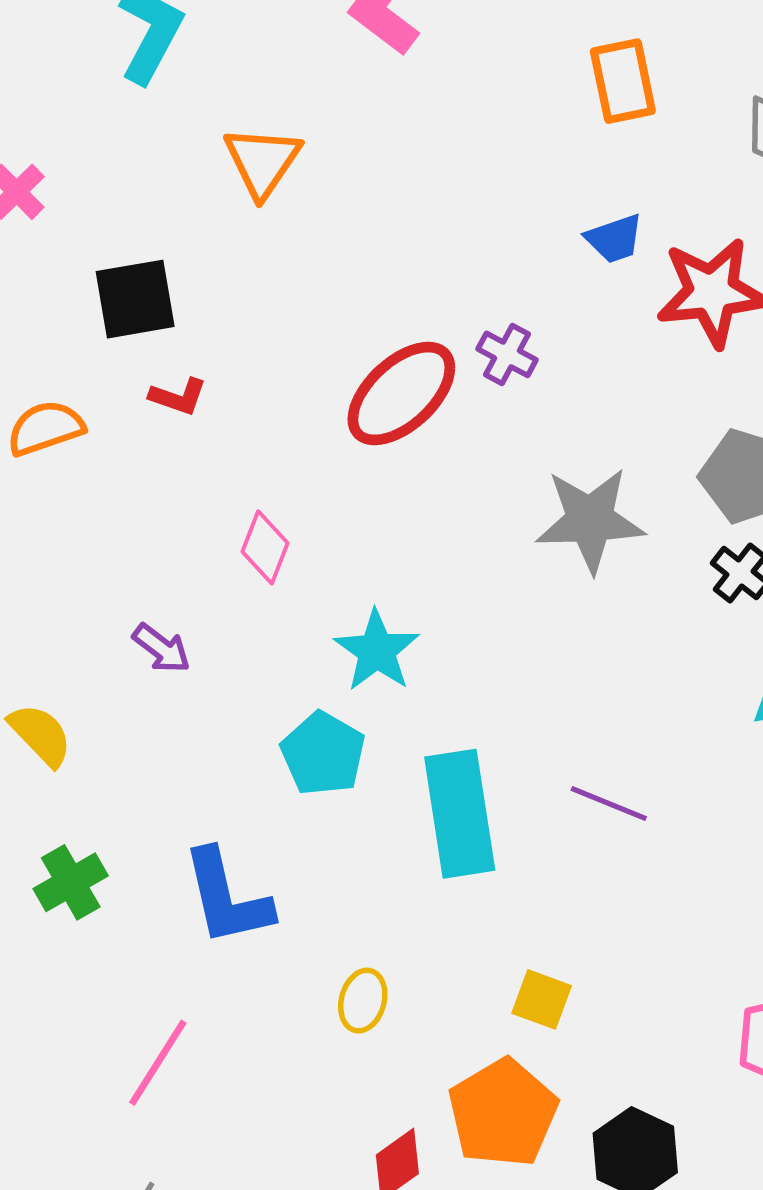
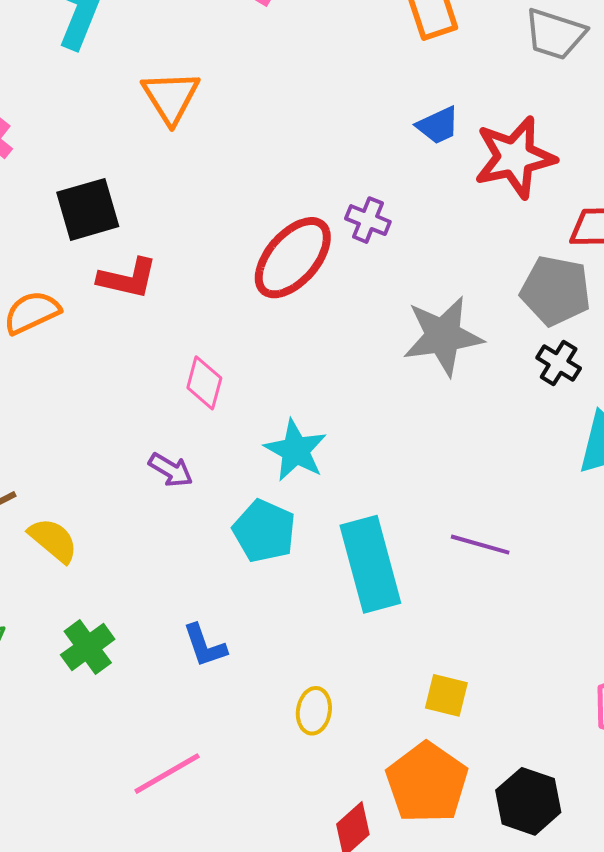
red L-shape: (178, 397) -> (128, 278), size x1.4
purple arrow: (162, 648) -> (171, 470), moved
blue L-shape: (227, 898) -> (205, 646), size x0.6
pink line: (158, 1063) -> (167, 774), turned 34

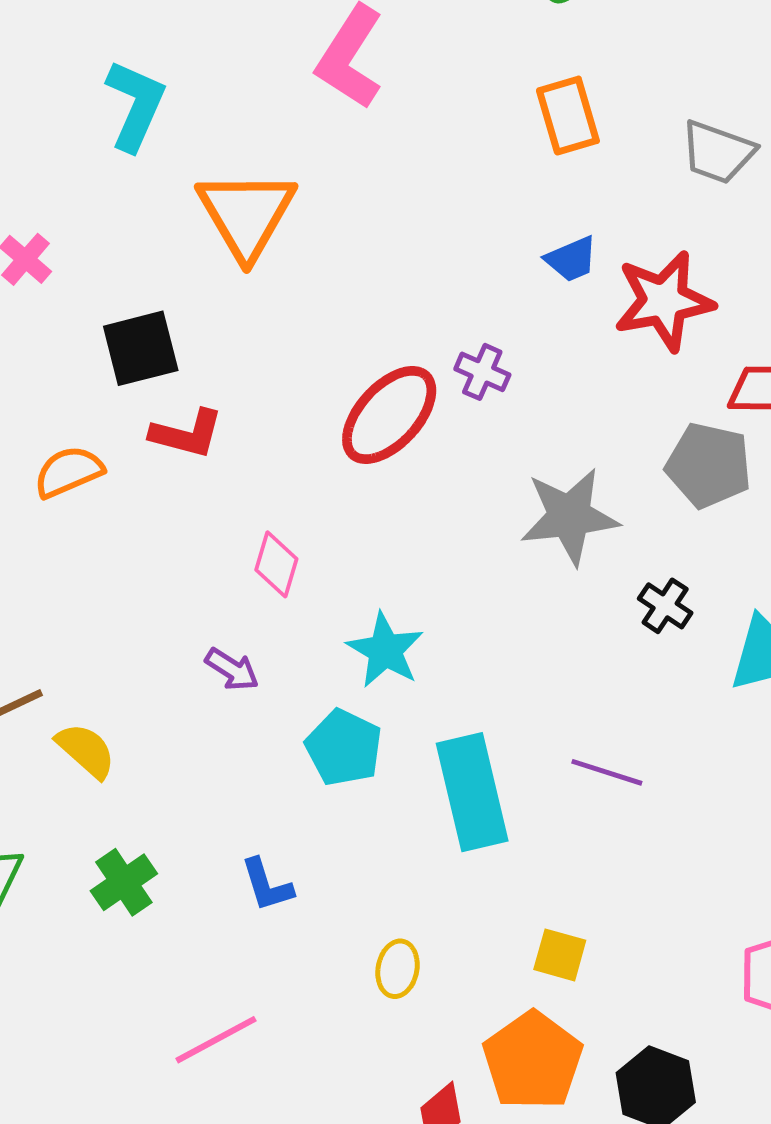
orange triangle: (171, 97) -> (246, 214), size x1.4
black cross: (559, 363) -> (665, 606), moved

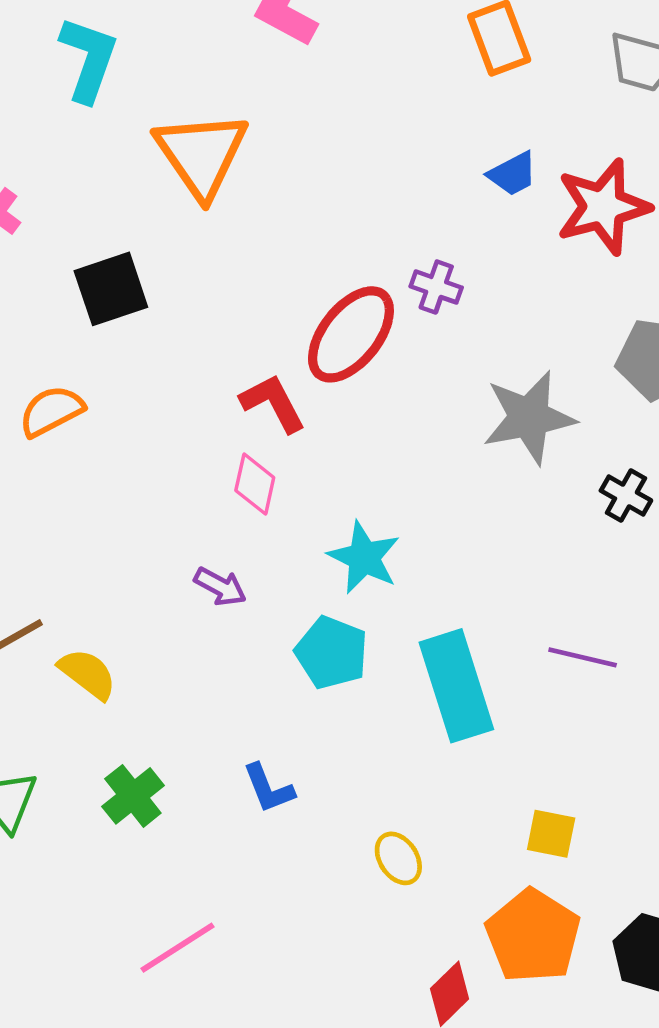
red L-shape: (187, 434) -> (273, 403), moved, turned -128
yellow ellipse: (398, 969) -> (398, 858), turned -40
pink line: (216, 1040) -> (178, 948), moved

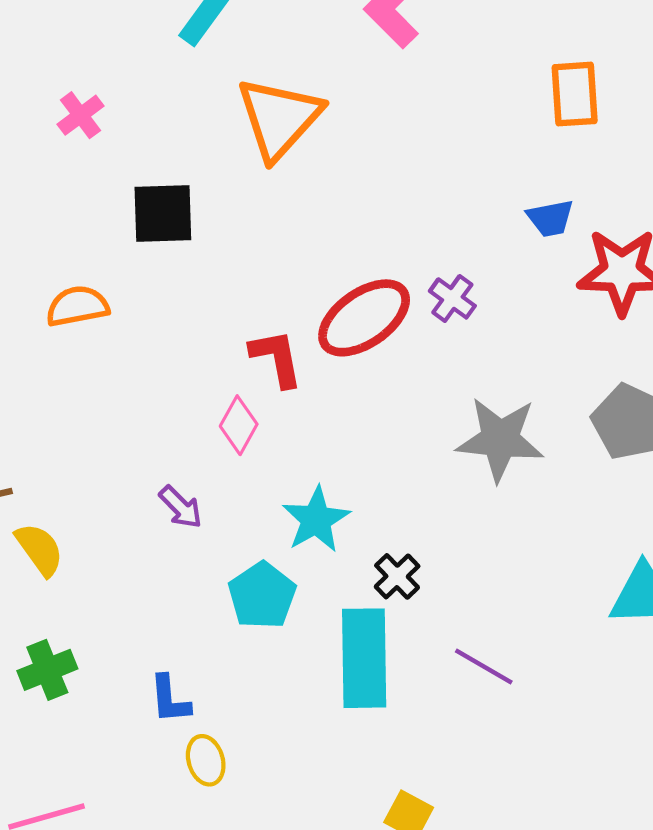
black cross: (626, 496) -> (397, 576), moved
yellow ellipse: (398, 858) -> (206, 760), moved

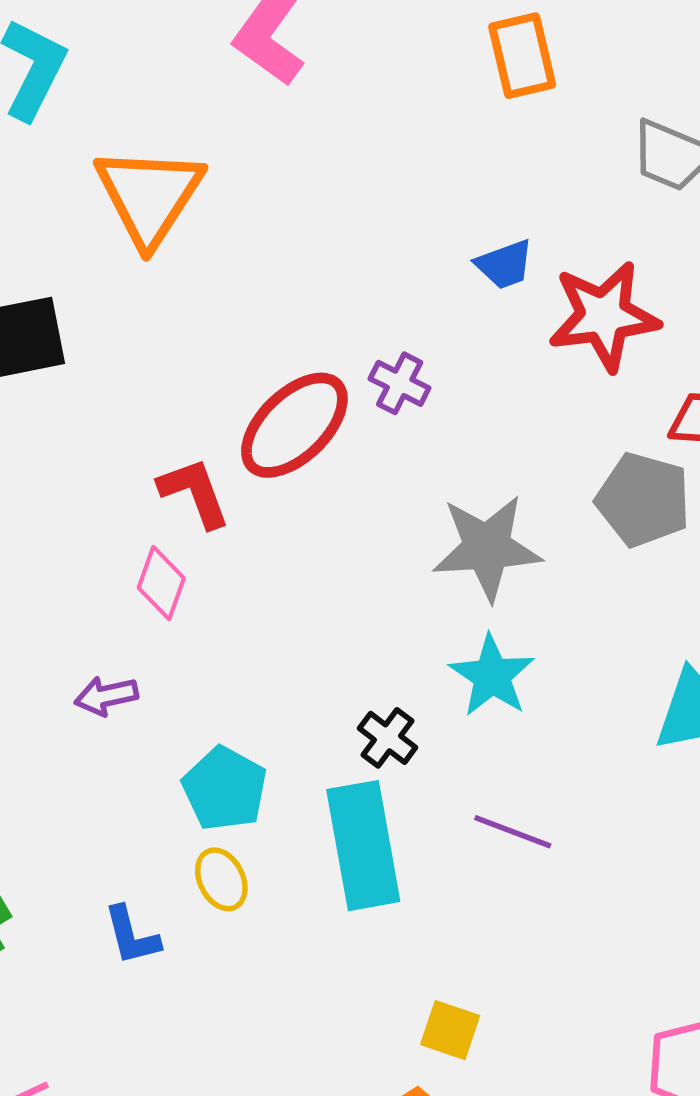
orange rectangle: (575, 94) -> (522, 56), moved
purple arrow: (181, 507) -> (106, 696), turned 132
cyan star: (316, 520) -> (492, 676), moved
yellow ellipse: (206, 760) -> (221, 879), moved

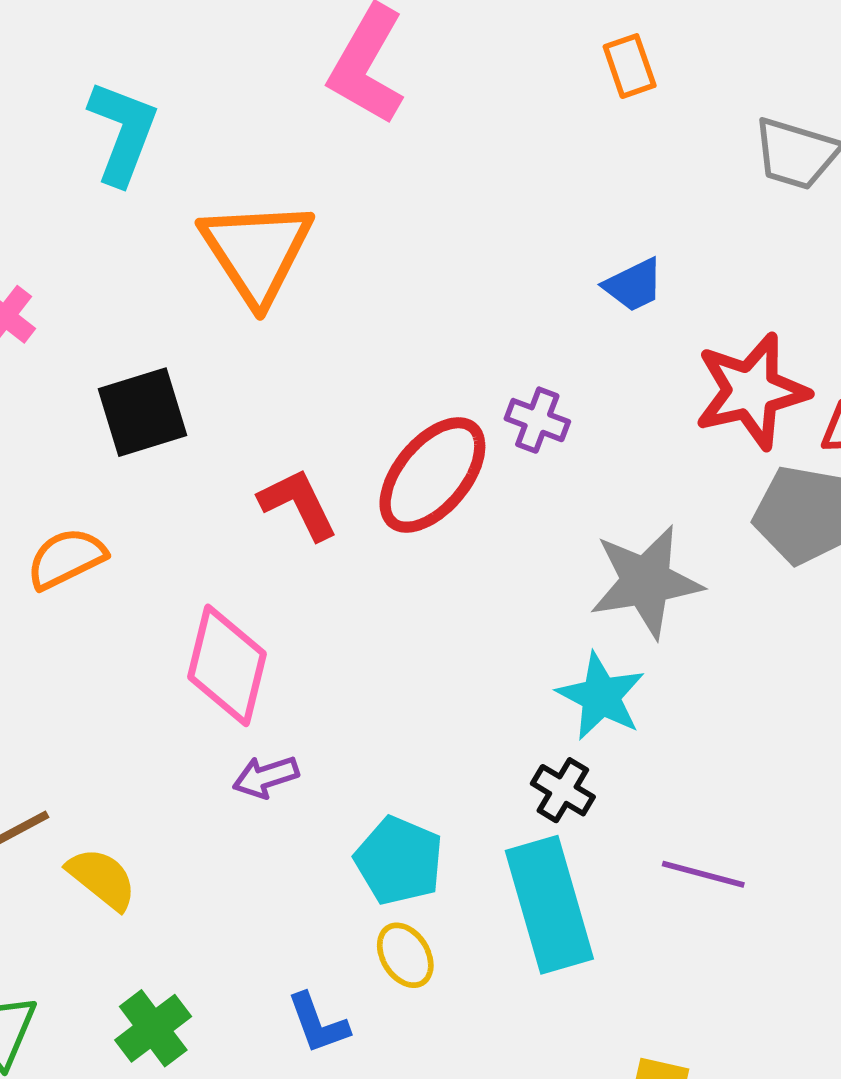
orange rectangle: (522, 56) -> (630, 66), size x0.7
red star: (604, 316) -> (751, 391), moved
red L-shape: (194, 493) -> (298, 504), moved
pink diamond: (161, 583) -> (227, 665), moved, size x1.6
cyan star: (492, 676) -> (601, 696), moved

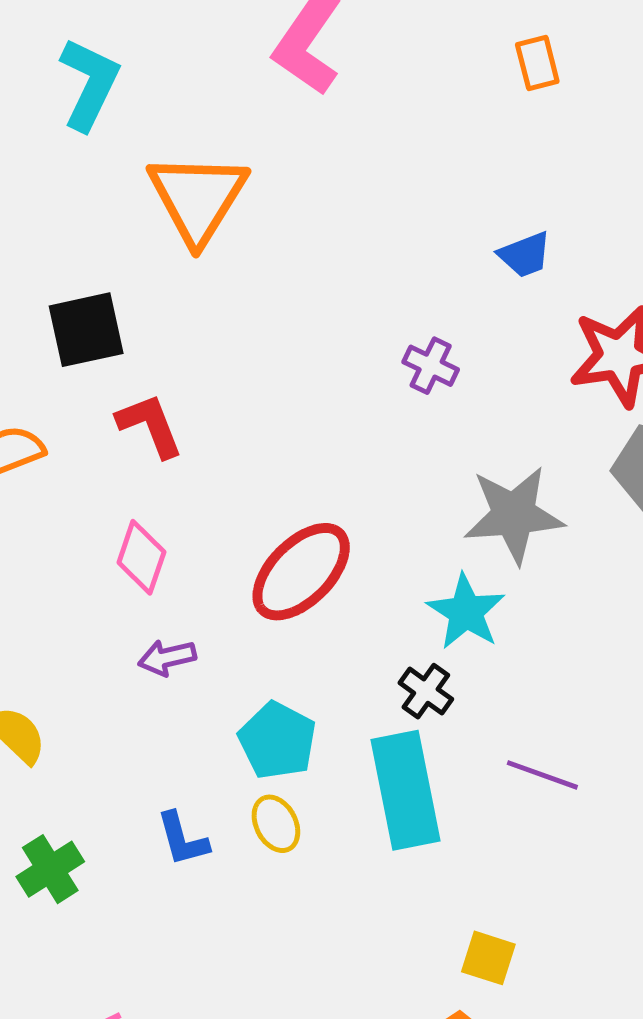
red ellipse: (432, 475) -> (301, 572), moved
red L-shape: (298, 504) -> (150, 425), moved
pink diamond: (227, 665) -> (141, 557), size x0.7
blue L-shape: (318, 1023) -> (183, 839), moved

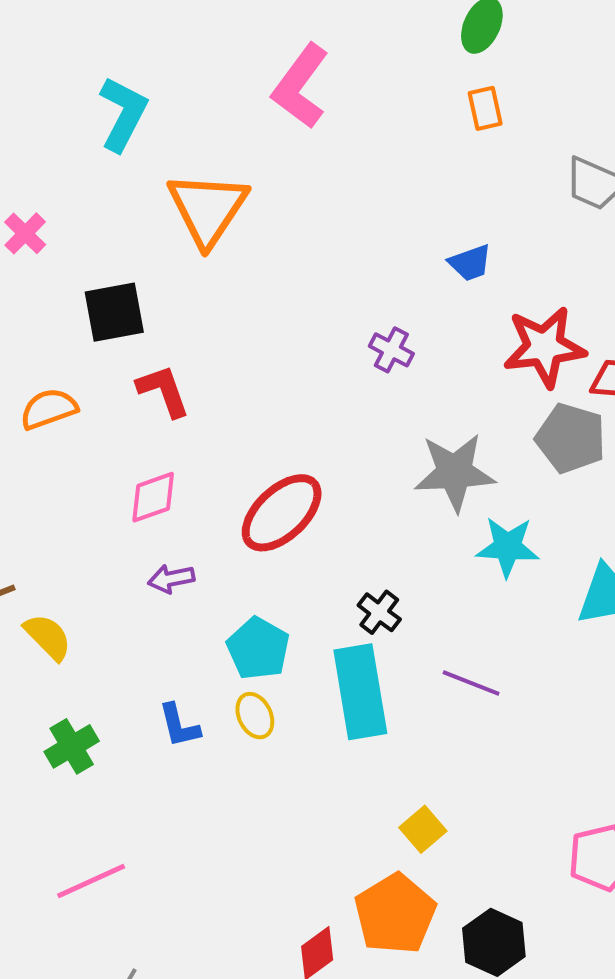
pink diamond: (141, 557) -> (153, 497), turned 50
cyan star: (466, 612) -> (508, 547), moved, turned -30
yellow square: (488, 958) -> (423, 829), turned 30

